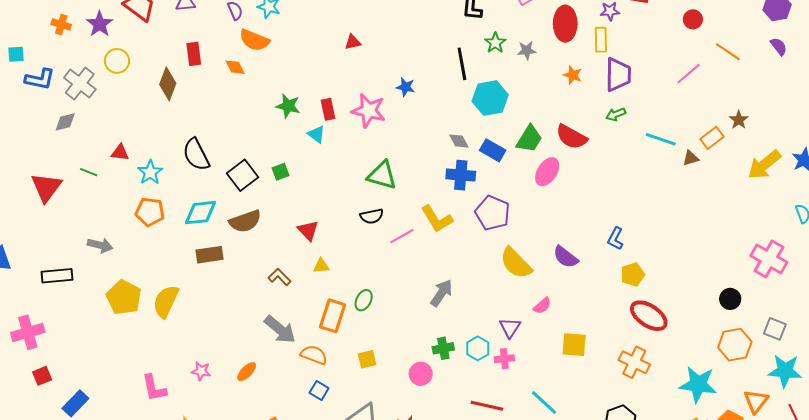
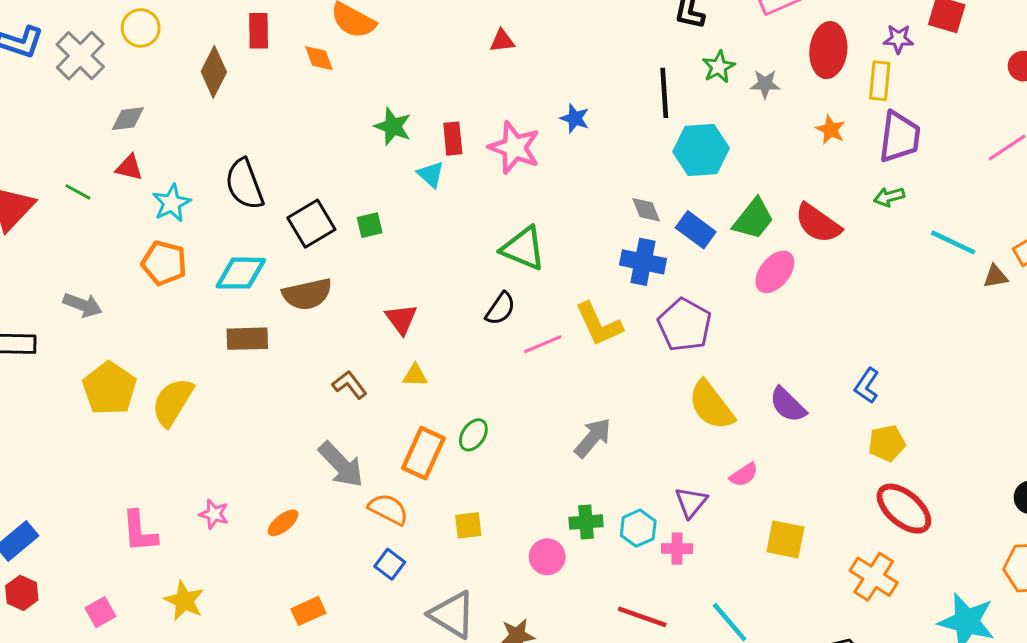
gray diamond: (65, 122) -> (128, 119), moved
black semicircle: (372, 216) -> (500, 309), turned -50

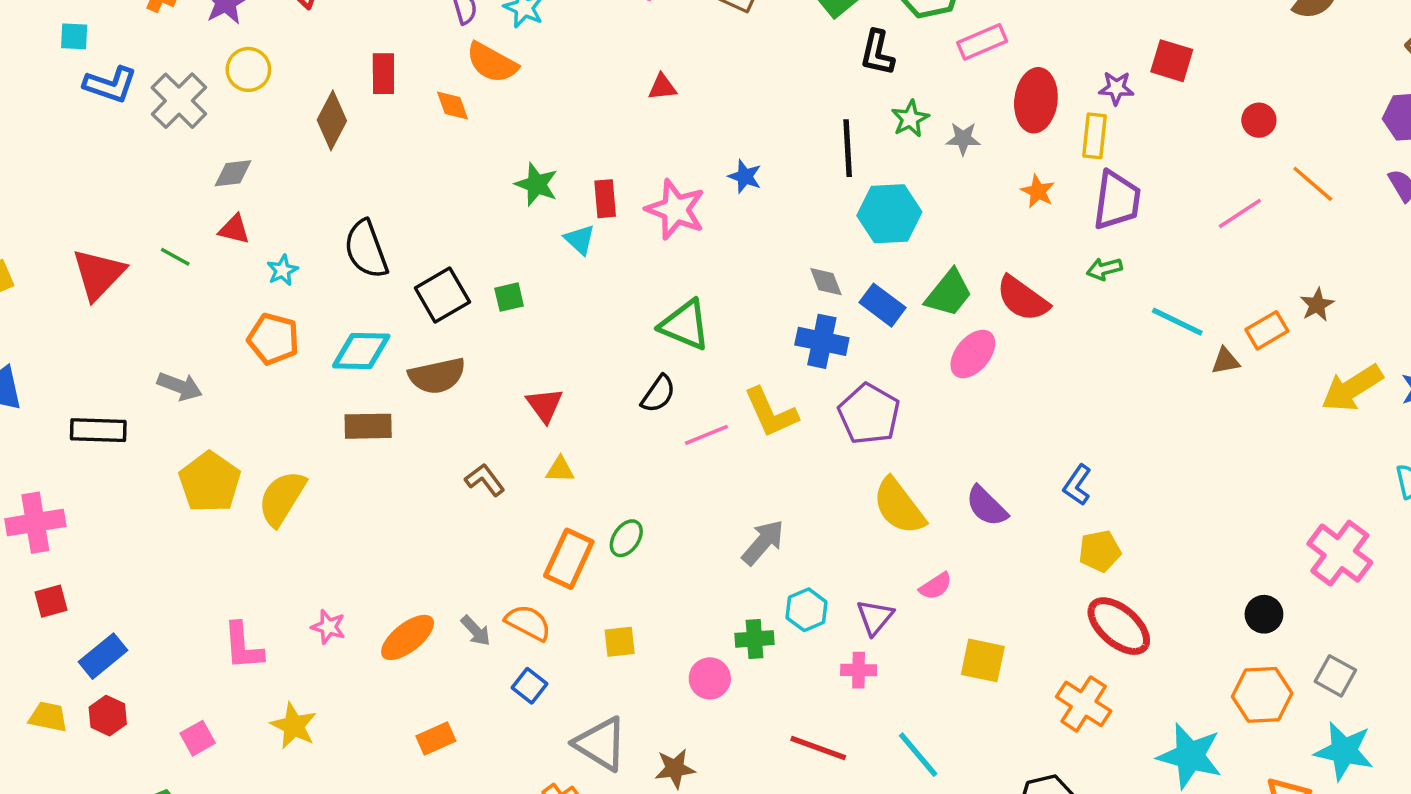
cyan star: (172, 203) -> (282, 270), size x0.7
gray arrow: (341, 465) -> (476, 631), moved, size x0.6
orange ellipse: (283, 523) -> (408, 637), size x1.5
cyan hexagon: (638, 528) -> (807, 610), moved

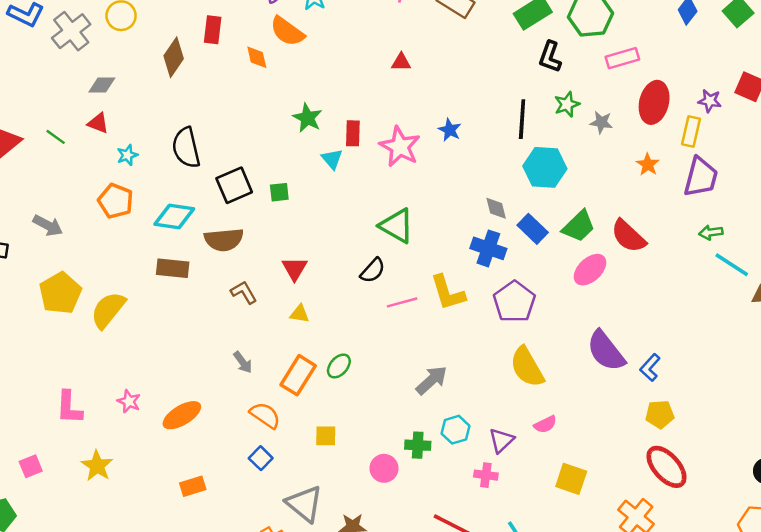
green arrow: (1104, 269) -> (711, 232), moved
brown L-shape: (485, 480) -> (244, 292), moved
purple semicircle: (987, 506) -> (606, 351), moved, size x1.4
gray arrow: (476, 631) -> (243, 362), moved

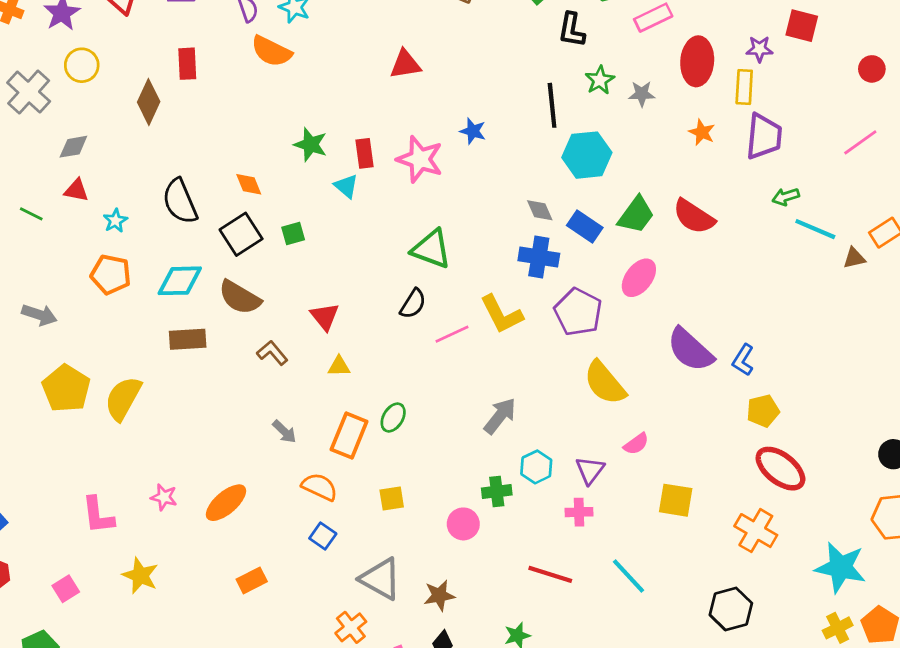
orange diamond: (257, 57) -> (249, 184), moved
red triangle: (401, 62) -> (405, 64), size x1.4
brown semicircle: (224, 240) -> (240, 297), turned 45
pink ellipse: (590, 270) -> (639, 278), moved

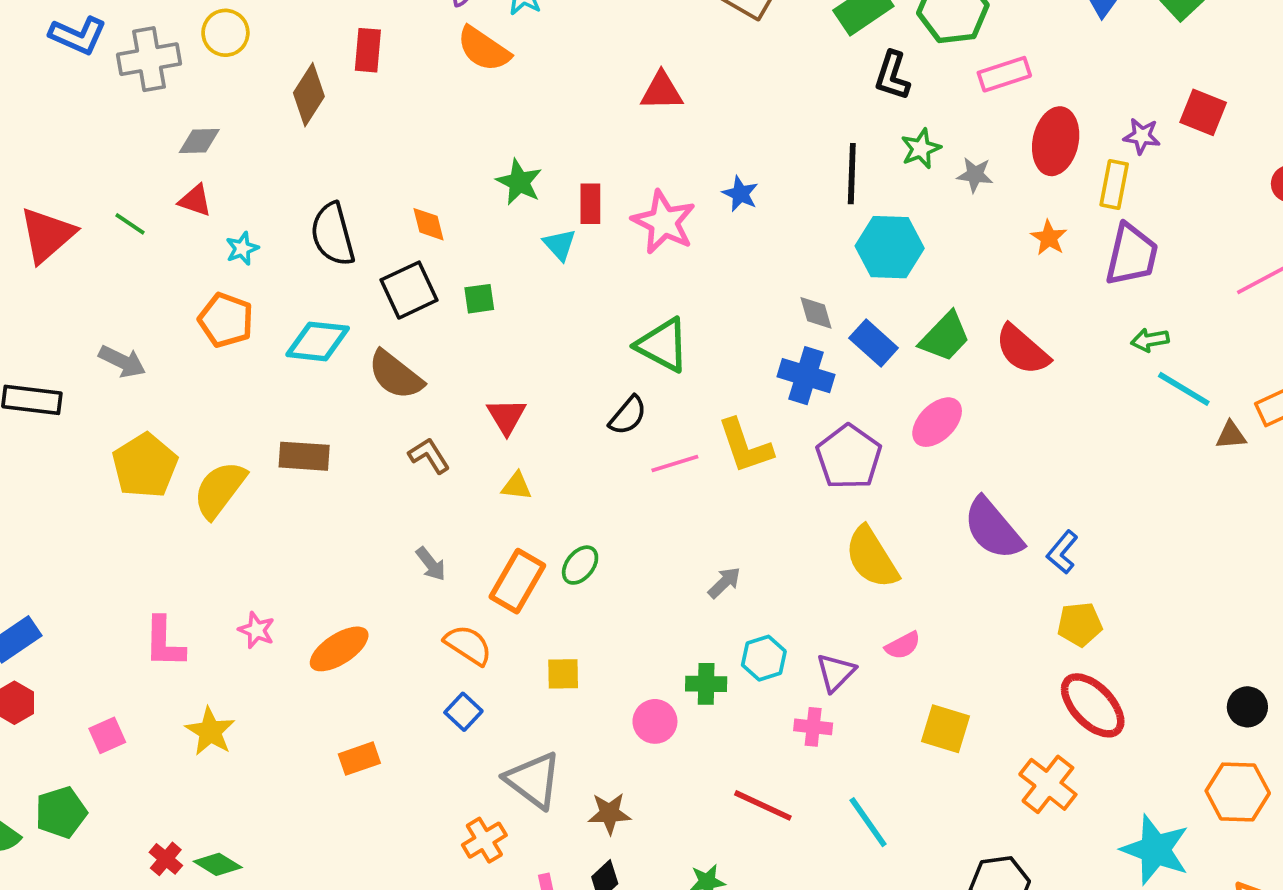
gray cross: (29, 92) -> (149, 59), turned 30
brown rectangle: (188, 339) -> (304, 456), moved
gray arrow: (500, 416) -> (724, 583), size x0.7

